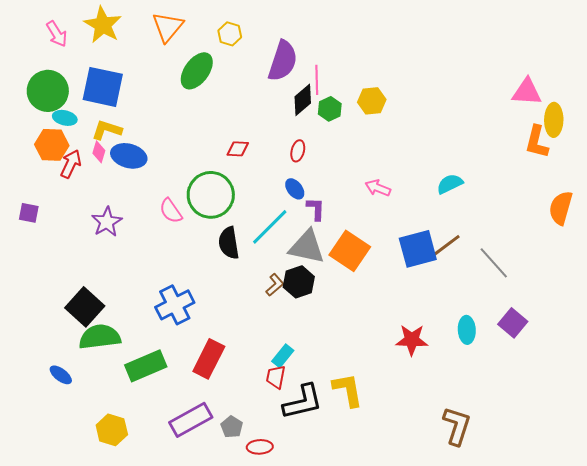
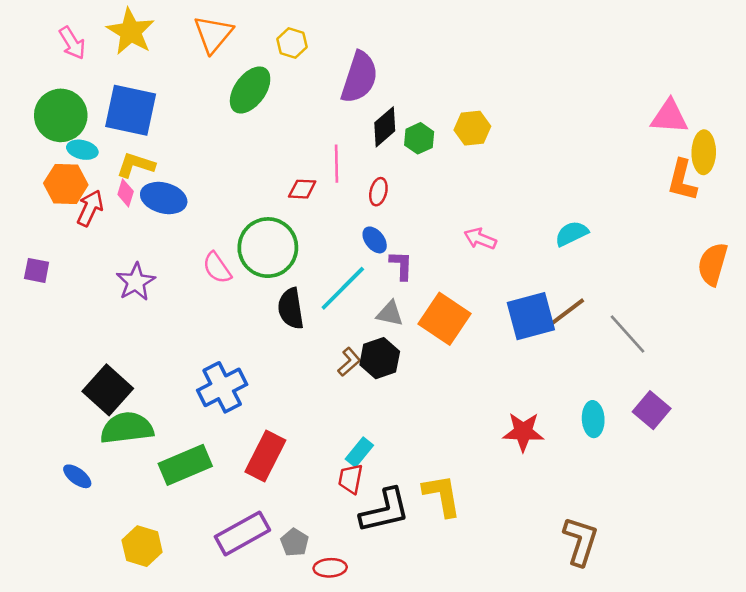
pink line: (317, 80) -> (336, 164), moved
gray triangle: (307, 247) -> (390, 314), size x0.6

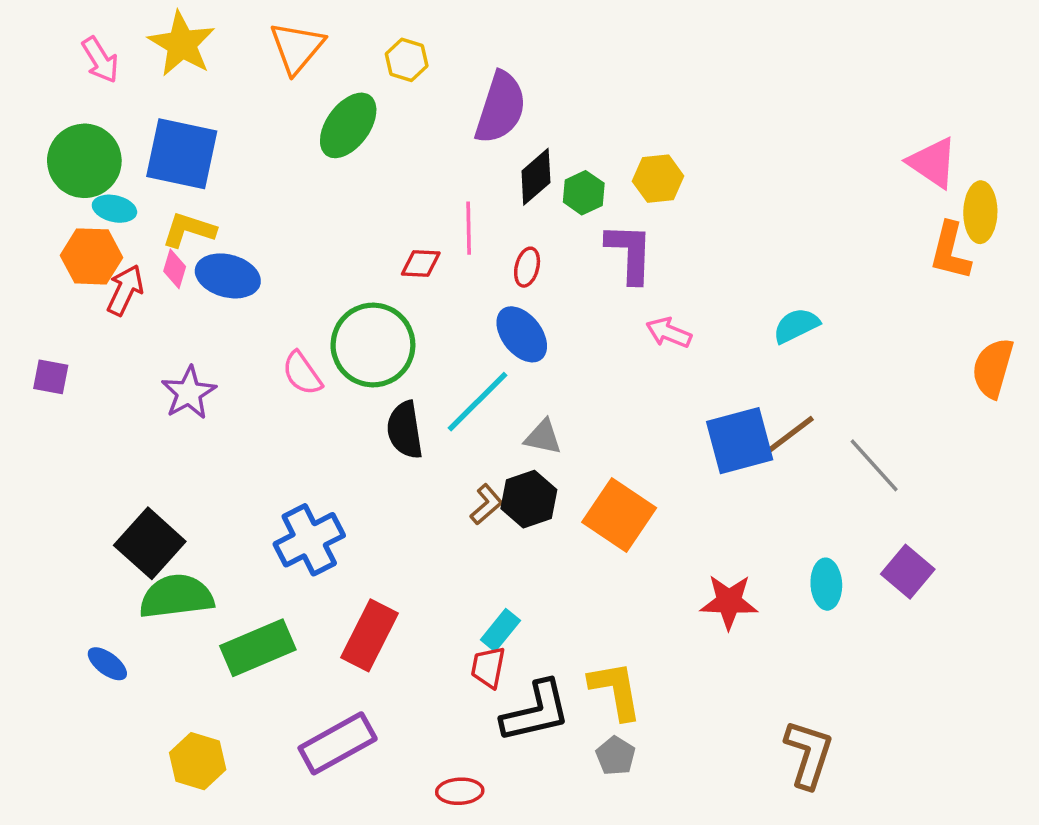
pink triangle: (669, 117) -> (933, 163), turned 30
blue ellipse: (375, 240) -> (522, 334), size x1.5
purple L-shape: (401, 265) -> (630, 253), moved, size x1.5
orange square: (444, 319) -> (619, 515), moved
gray pentagon: (295, 542) -> (616, 756), moved

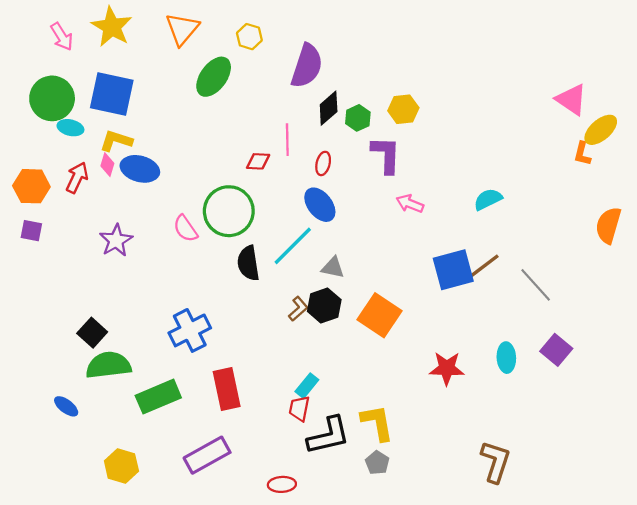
yellow ellipse: (980, 212) -> (601, 130), turned 48
orange L-shape: (950, 251) -> (582, 154), size x0.7
orange hexagon: (91, 256) -> (31, 186), moved
black square: (150, 543) -> (92, 333), size x0.7
red rectangle: (369, 635) -> (227, 389), turned -39

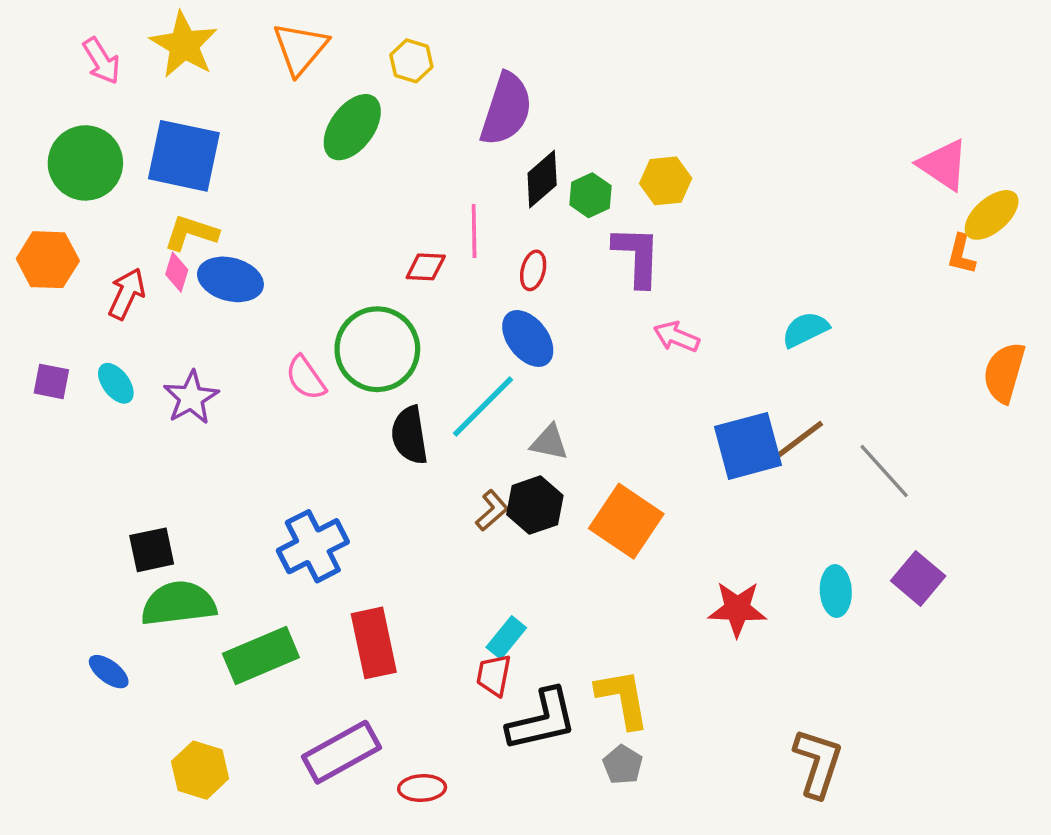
cyan ellipse: (70, 128) -> (116, 383), moved, turned 40
orange hexagon: (31, 186) -> (48, 260), moved
black square: (92, 333) -> (152, 550), turned 36
red ellipse: (282, 484) -> (422, 788), moved

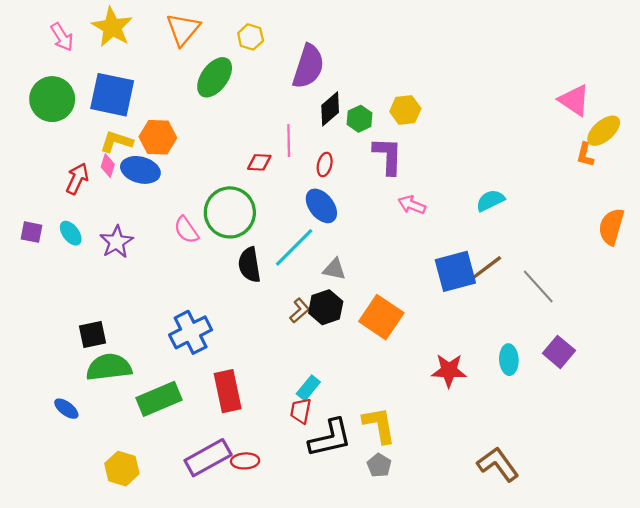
orange hexagon: (48, 260) -> (158, 137), moved
brown L-shape: (818, 763) -> (498, 464), turned -54
red ellipse: (422, 788) -> (245, 461), moved

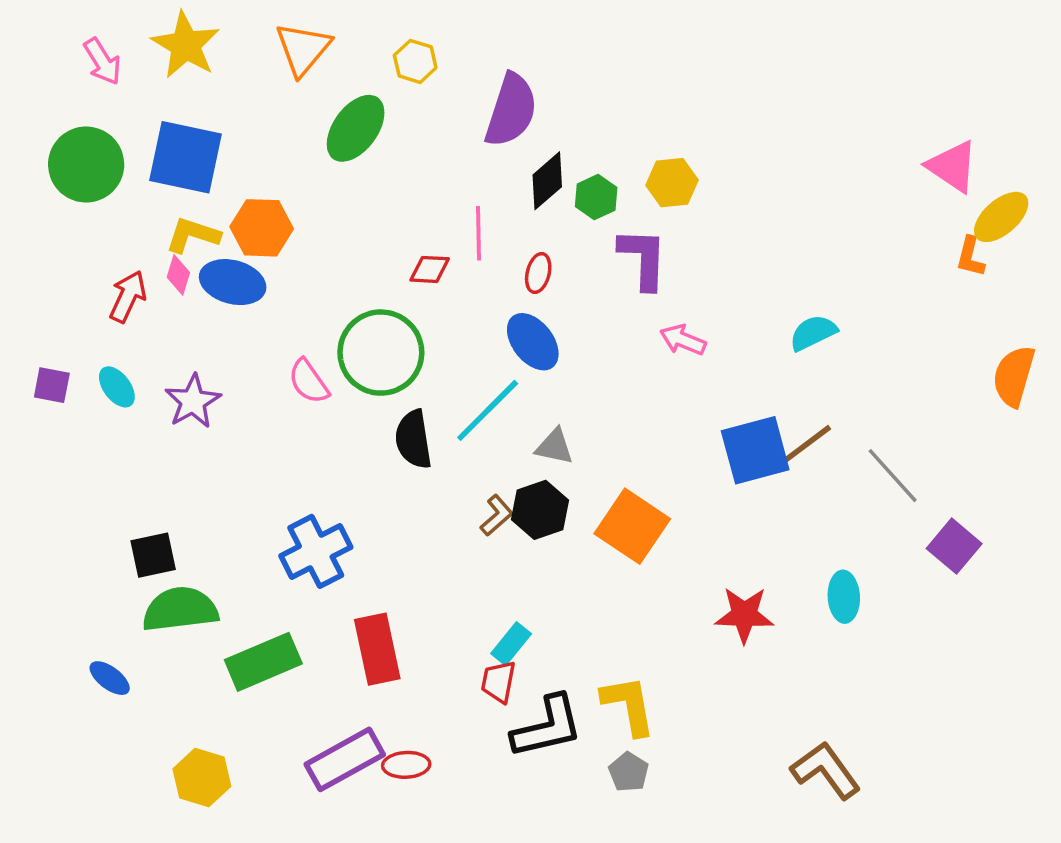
purple square: (559, 352) -> (954, 546), moved

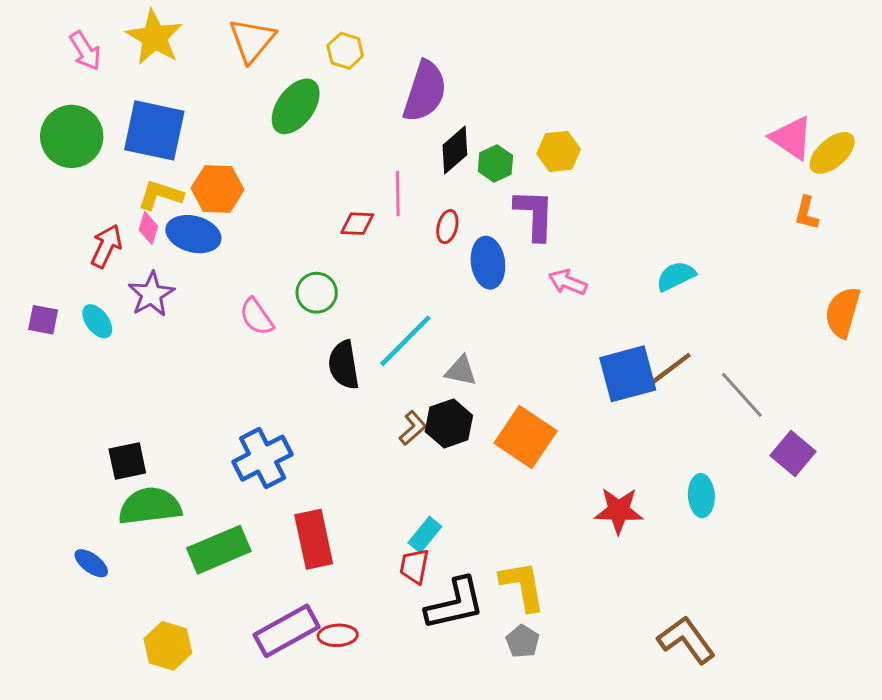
yellow ellipse: (1001, 217) -> (832, 153), moved
blue ellipse: (533, 342) -> (488, 263), moved, turned 30
green circle: (381, 353) -> (317, 293), size x0.6
purple star: (193, 401) -> (151, 294), moved

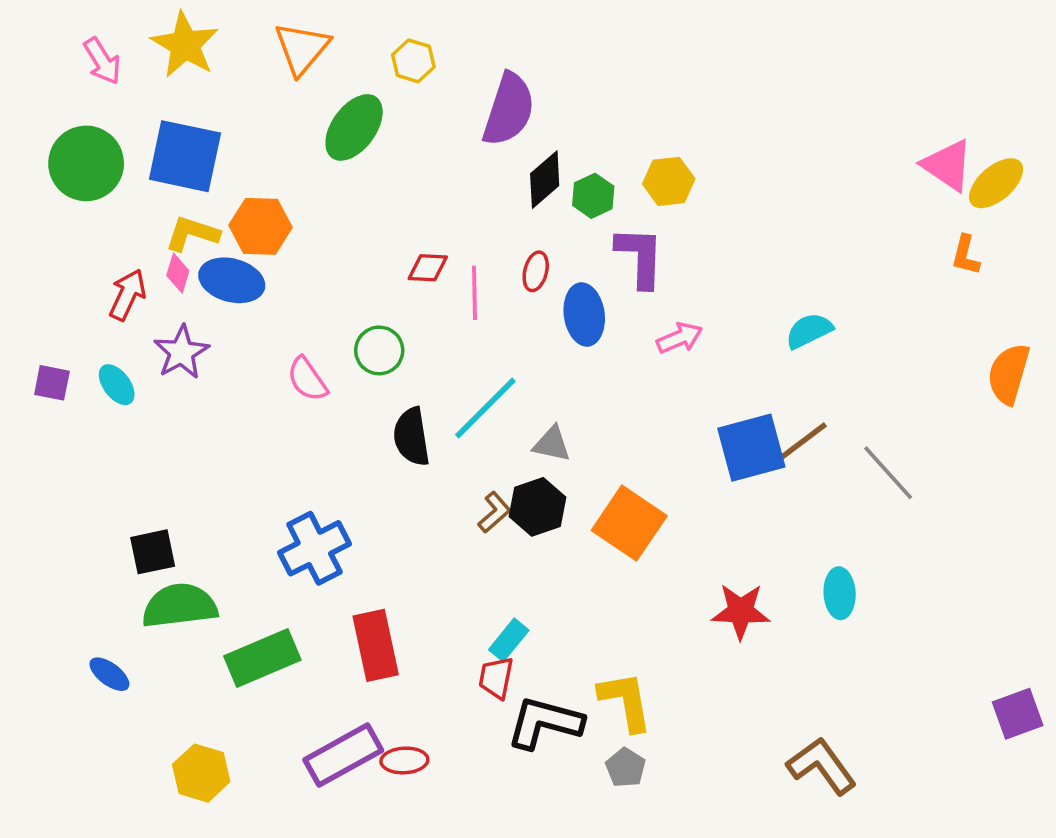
pink line: (398, 194) -> (475, 293), moved
pink arrow: (568, 282) -> (680, 338), turned 135
purple square: (793, 454) -> (1018, 714), moved, turned 30
black L-shape: (455, 604) -> (545, 723), turned -152

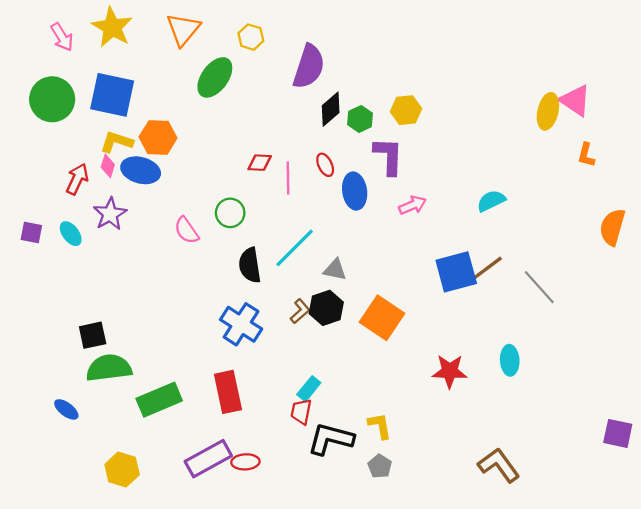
yellow ellipse: (996, 183) -> (548, 111), moved, turned -36
red ellipse: (536, 271) -> (325, 165), turned -40
blue cross: (314, 548) -> (241, 324), moved, turned -30
yellow L-shape: (626, 701) -> (380, 426), size x0.7
purple square: (1018, 714) -> (618, 433), turned 32

